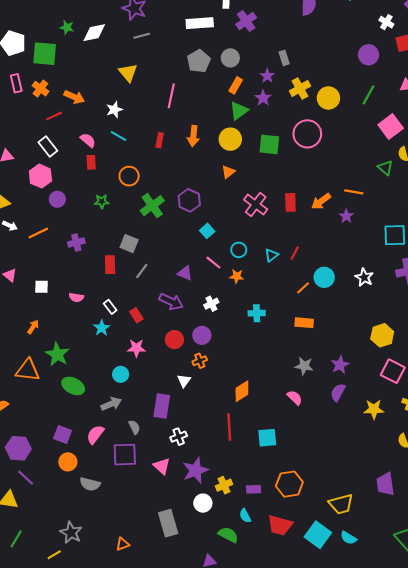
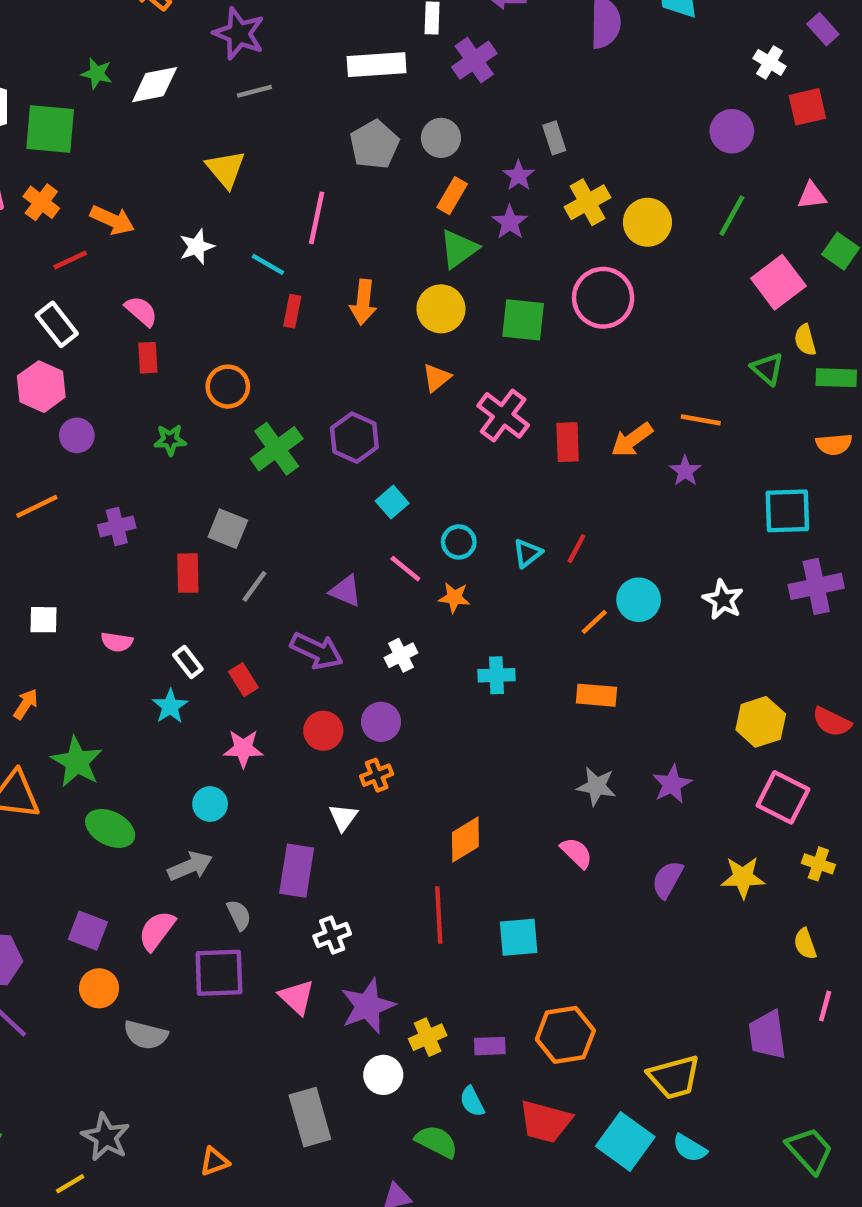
cyan line: (119, 136) -> (268, 264), moved
pink cross: (256, 205) -> (503, 415), moved
purple semicircle: (338, 392) -> (667, 879), moved

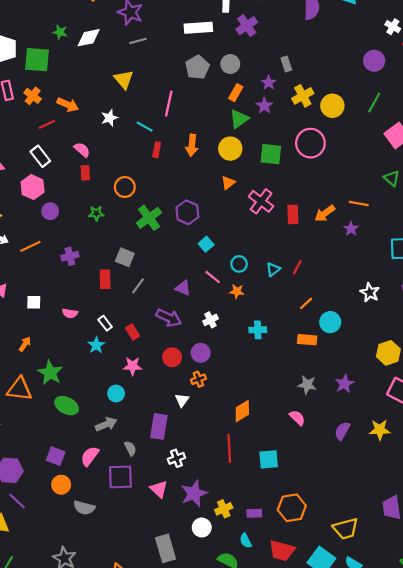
cyan circle: (639, 600) -> (330, 322), moved

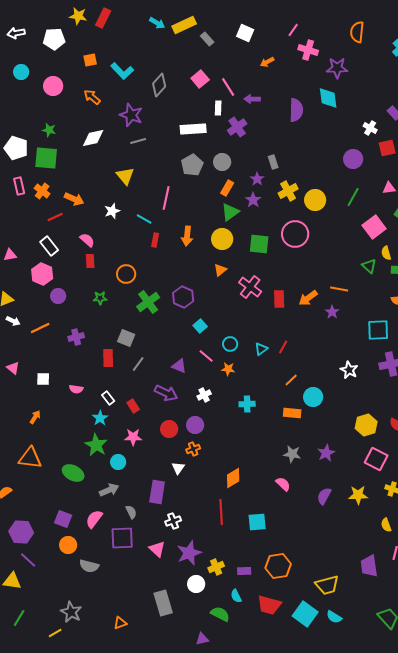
green star: (60, 32) -> (49, 130), moved
green star: (50, 373) -> (96, 445), moved

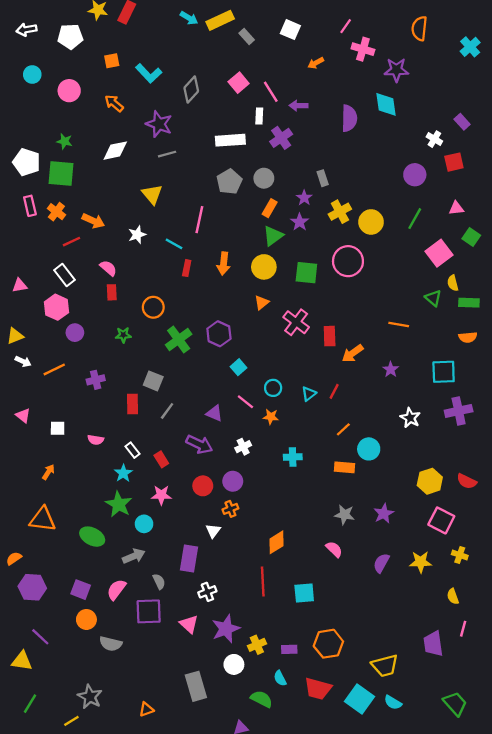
orange arrow: (308, 298) -> (353, 353), moved
purple star: (332, 312) -> (391, 369), moved
purple hexagon: (21, 532) -> (32, 587), moved

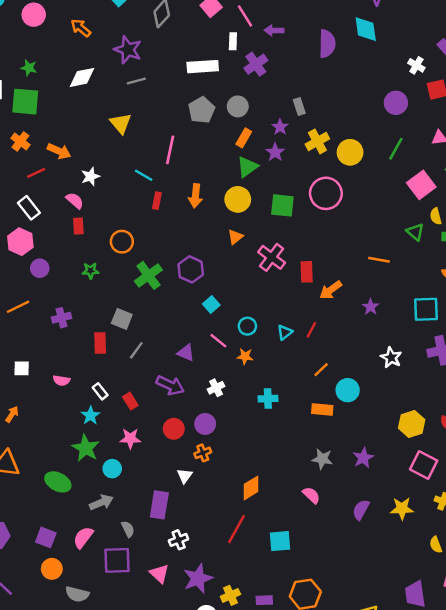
white star: (137, 235) -> (90, 176), moved
red line: (263, 581) -> (237, 529), turned 32

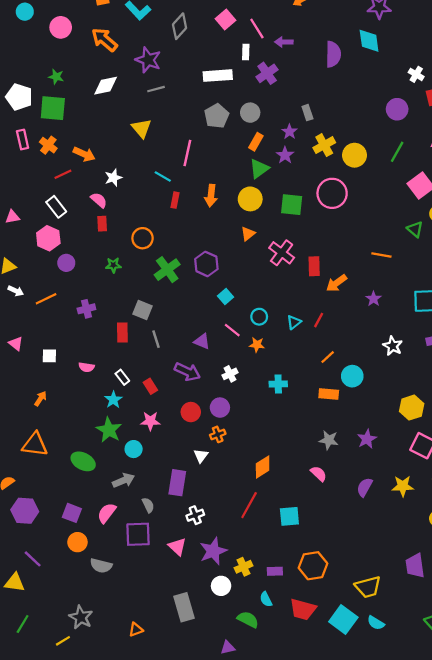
orange arrow: (81, 28) -> (104, 40), size x1.4
gray line: (136, 350) -> (156, 339), turned -54

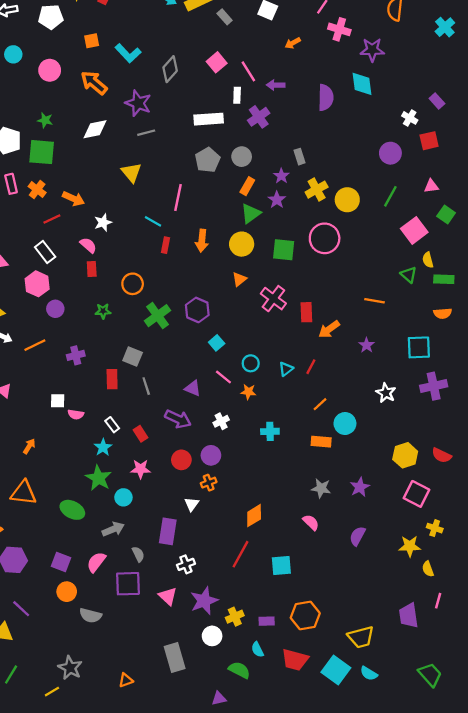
white square: (49, 356) -> (58, 401), moved
yellow star: (403, 486) -> (410, 546), moved

